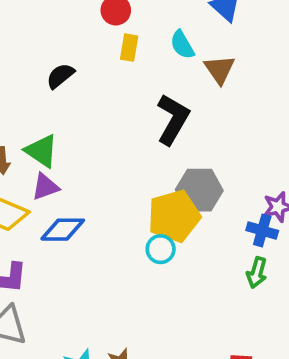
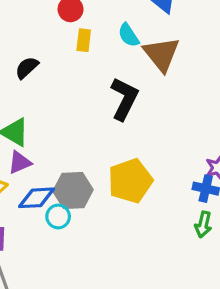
brown triangle: (220, 69) -> (161, 54), size x1.4
gray hexagon: (199, 190) -> (73, 191), moved
cyan circle: (161, 249) -> (58, 216), moved

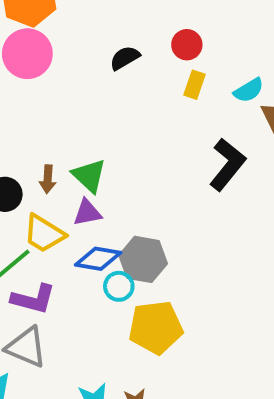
cyan semicircle: (129, 35) -> (249, 90), turned -100
black semicircle: (27, 68) -> (125, 58), moved
yellow pentagon: (130, 181) -> (156, 327), moved

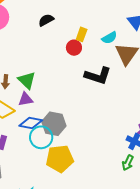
red circle: (187, 45) -> (74, 48), moved
black L-shape: (227, 164) -> (98, 76), turned 68
cyan circle: (119, 286) -> (41, 137), size x1.5

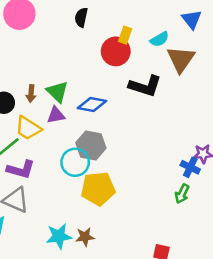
black semicircle: (46, 20) -> (81, 17), turned -49
red circle: (74, 48) -> (116, 51), size x1.5
blue diamond: (31, 123) -> (92, 105), moved

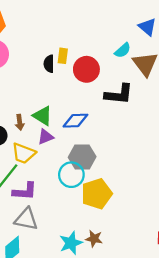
black semicircle: (81, 17) -> (49, 64), moved
yellow rectangle: (125, 35) -> (63, 56), moved
brown star: (85, 237) -> (94, 239), turned 30

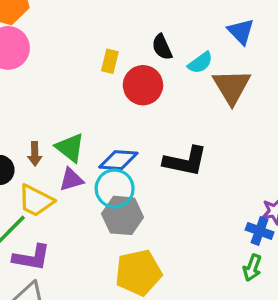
black semicircle: (49, 64) -> (162, 47), moved, turned -30
black L-shape: (119, 94) -> (185, 161), moved
cyan circle: (71, 175) -> (115, 189), moved

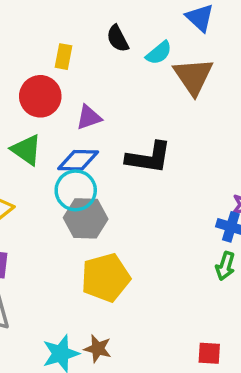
red circle: (143, 85) -> (40, 96), moved
purple triangle: (71, 179) -> (89, 117), moved

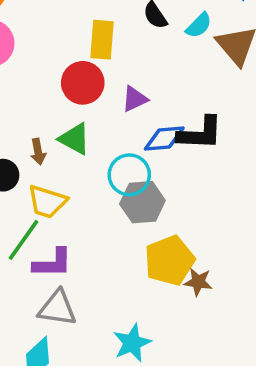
yellow rectangle: (63, 57) -> (102, 40), size x1.5
blue diamond: (78, 160) -> (164, 139), moved
brown star: (98, 349) -> (198, 282), moved

